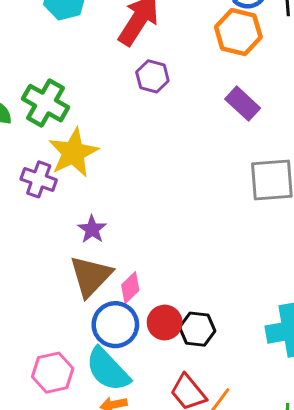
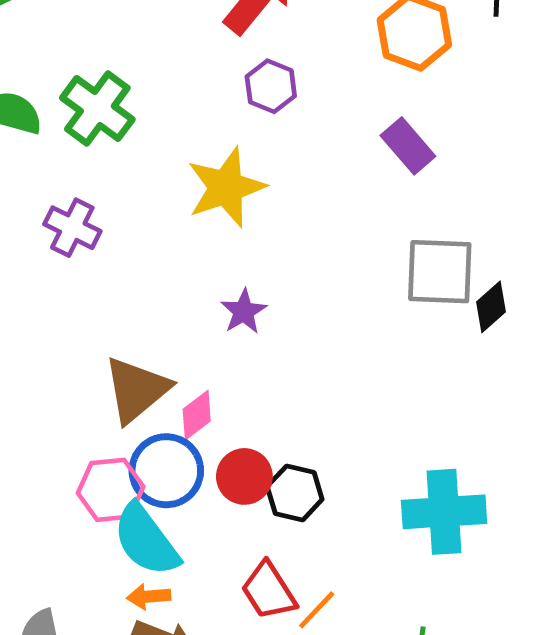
yellow star: (73, 153) -> (226, 187), moved
purple star: (92, 229) -> (244, 312), moved
pink hexagon: (53, 373) -> (111, 490), moved

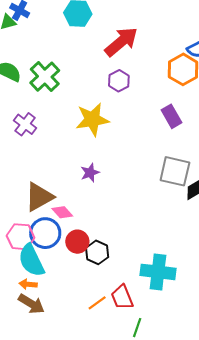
pink diamond: (197, 415) -> (62, 212), turned 75
red trapezoid: (269, 591) -> (122, 297), moved

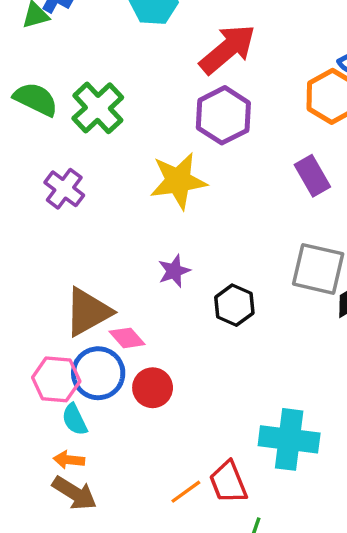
purple hexagon: (119, 81) -> (223, 115), size x1.5
black hexagon: (97, 252) -> (234, 305), moved
cyan semicircle: (31, 260) -> (75, 420), size x0.6

